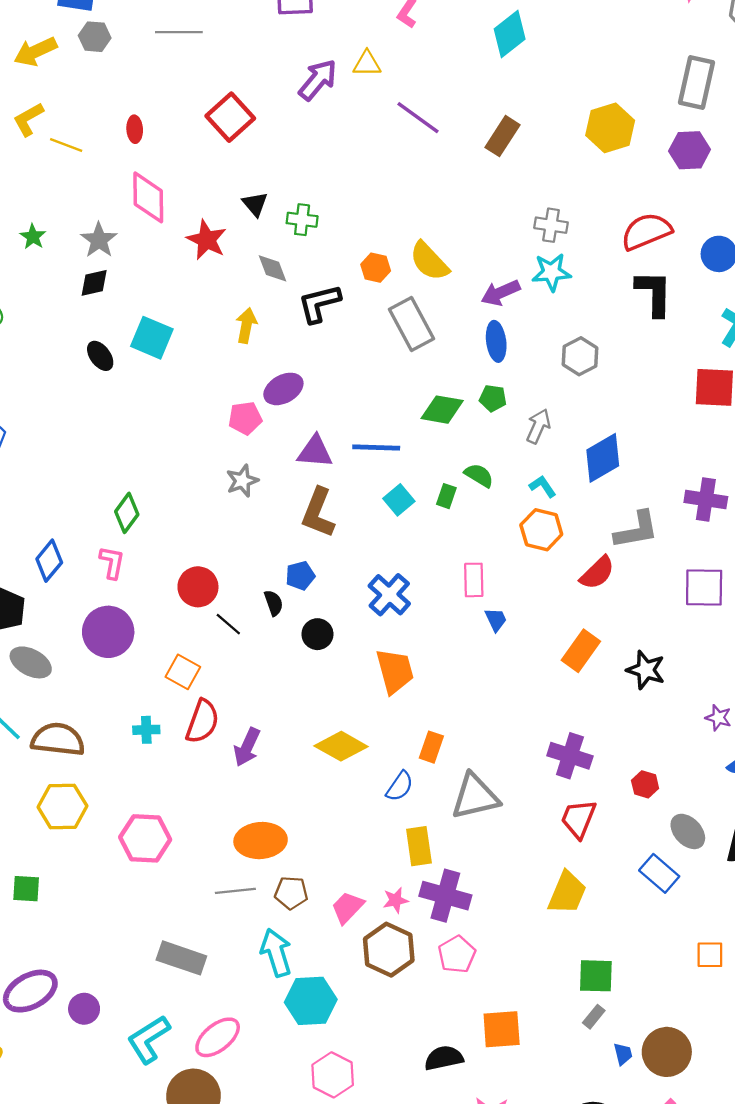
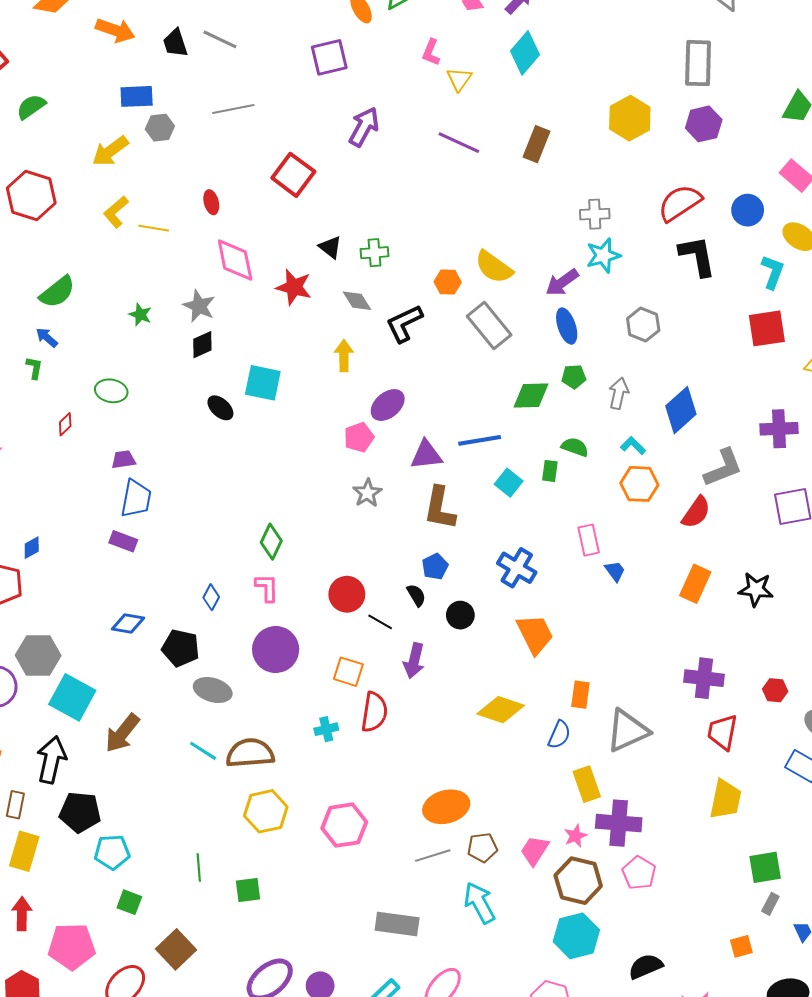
yellow triangle: (367, 64) -> (459, 79), moved, turned -44
blue diamond: (49, 561) -> (211, 597), size x0.7
purple arrow: (247, 747) -> (414, 661), moved
cyan hexagon: (311, 1001) -> (576, 936), moved
orange square: (502, 1029) -> (741, 946), moved, size x0.6

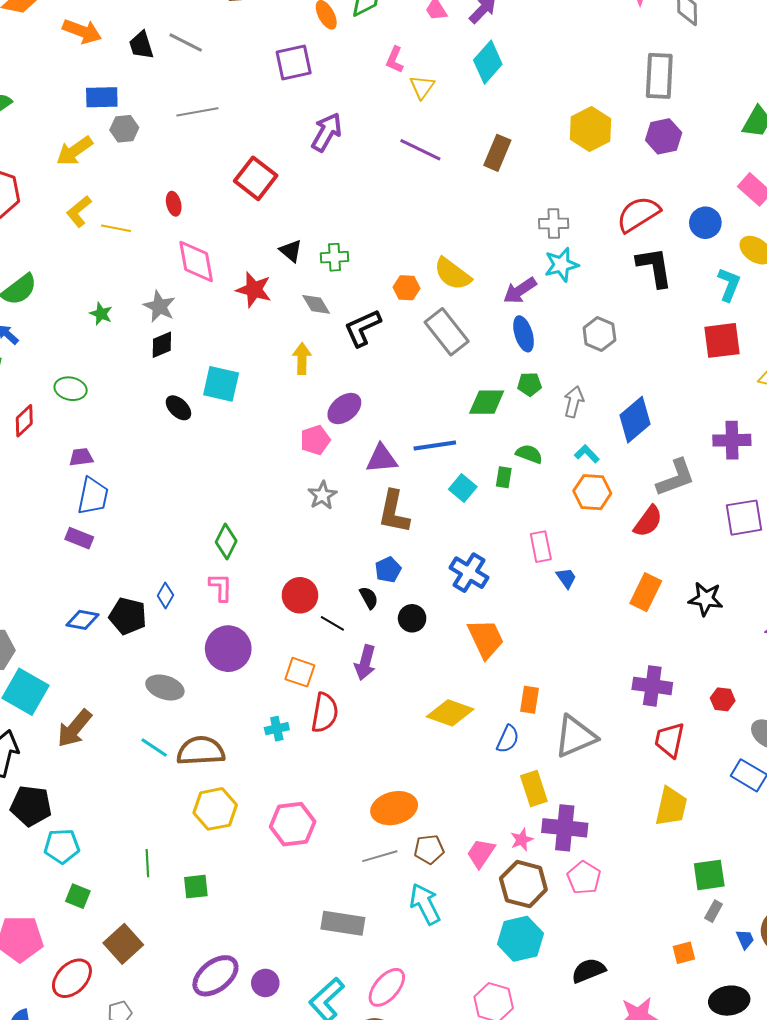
red diamond: (65, 424) -> (24, 421), size x1.4
black pentagon: (181, 648) -> (128, 616), moved

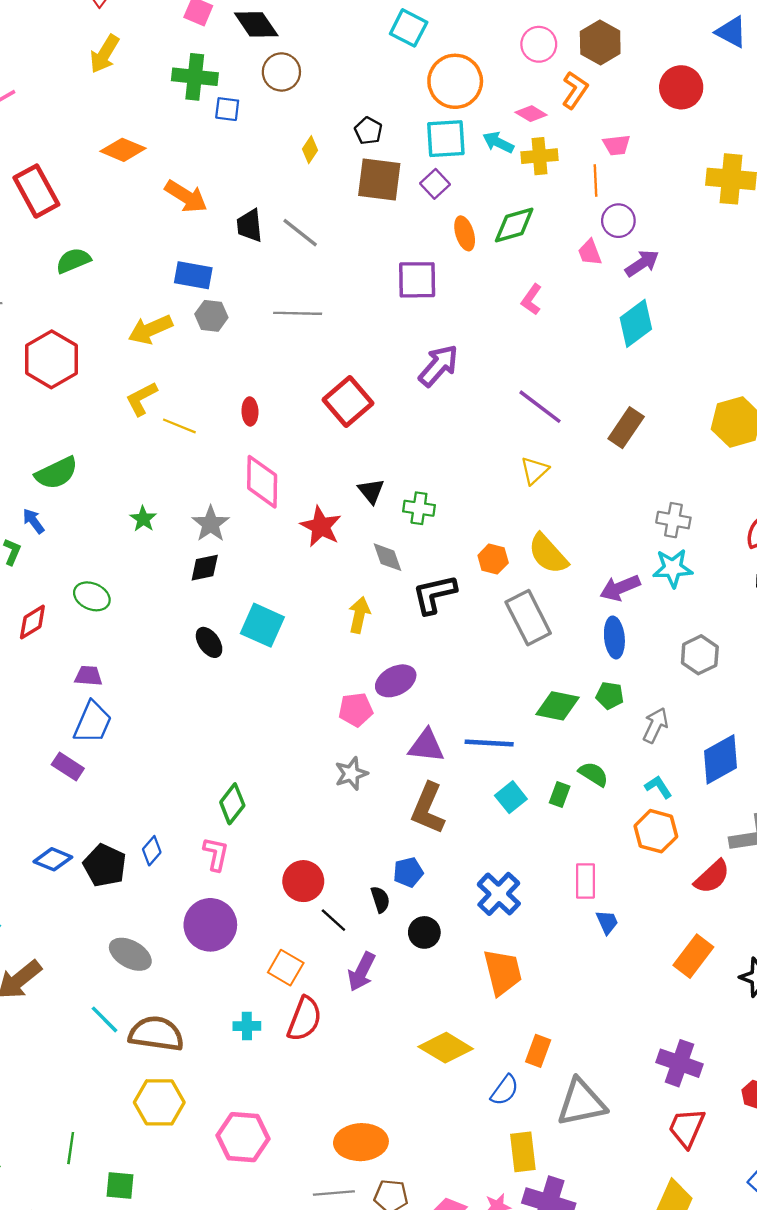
yellow triangle: (422, 87) -> (534, 470), moved

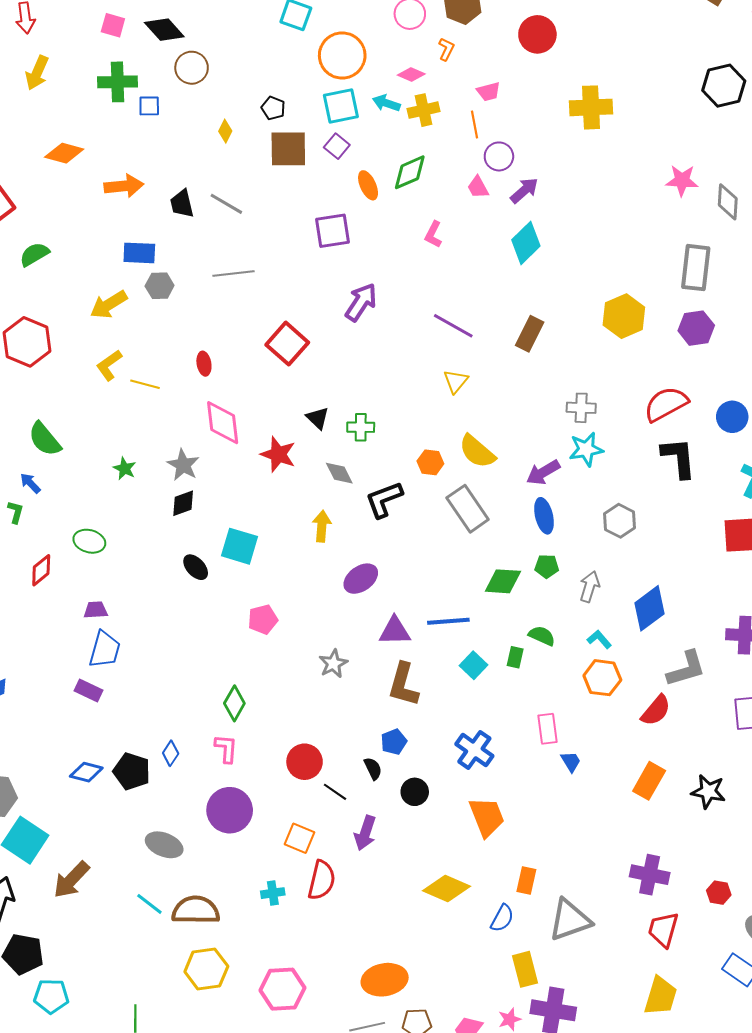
orange L-shape: (575, 90) -> (446, 49), size x0.7
orange arrow: (186, 196) -> (124, 186), turned -30
green semicircle: (57, 473) -> (45, 439), turned 84
pink pentagon: (356, 710) -> (263, 619), moved

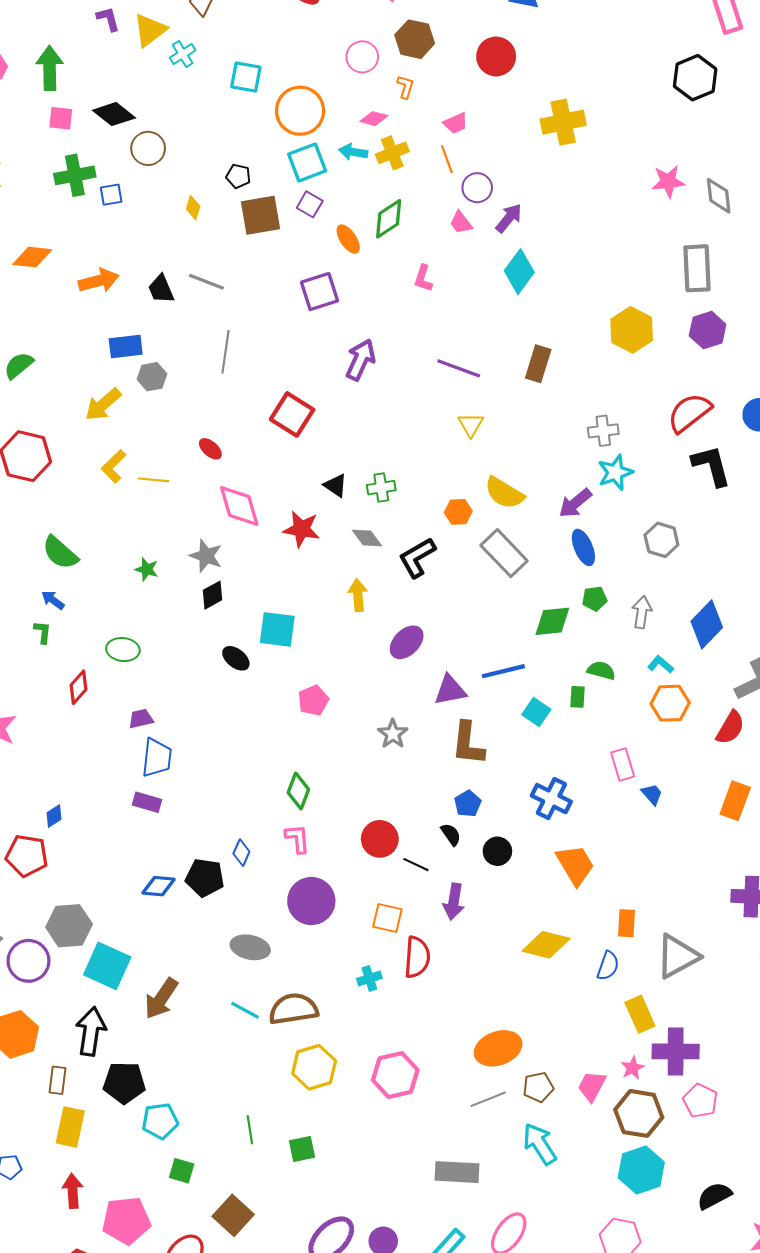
gray line: (234, 274) -> (226, 352), turned -66
red ellipse: (204, 364) -> (210, 449), turned -30

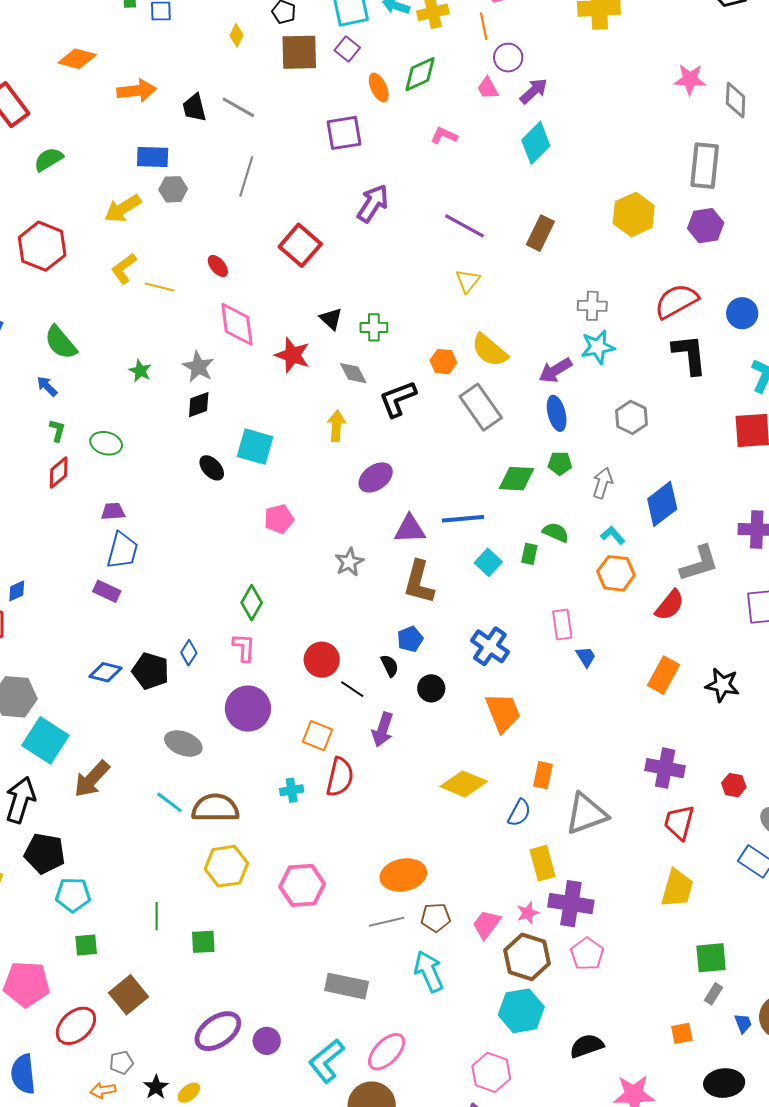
pink L-shape: (423, 278) -> (444, 136), turned 88
green L-shape: (43, 632) -> (57, 430), moved
green square: (182, 1171) -> (86, 945), turned -30

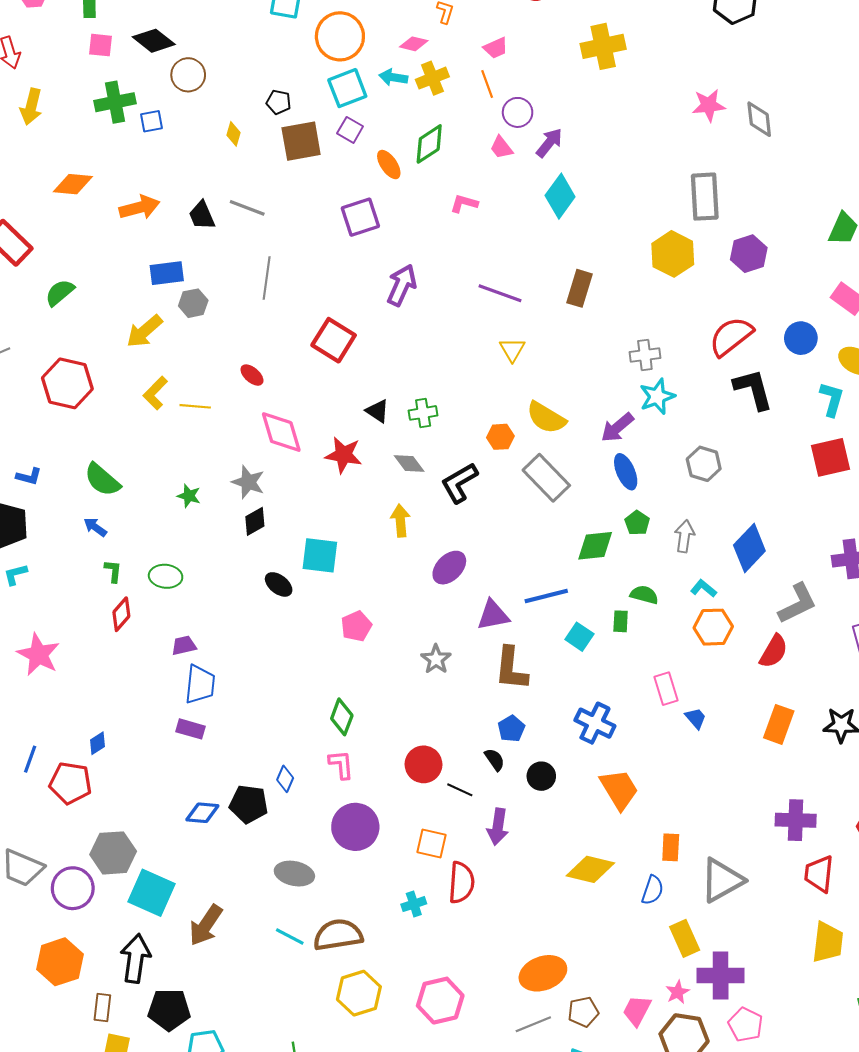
gray rectangle: (705, 166) -> (705, 197), moved
green pentagon: (560, 463) -> (637, 523), turned -30

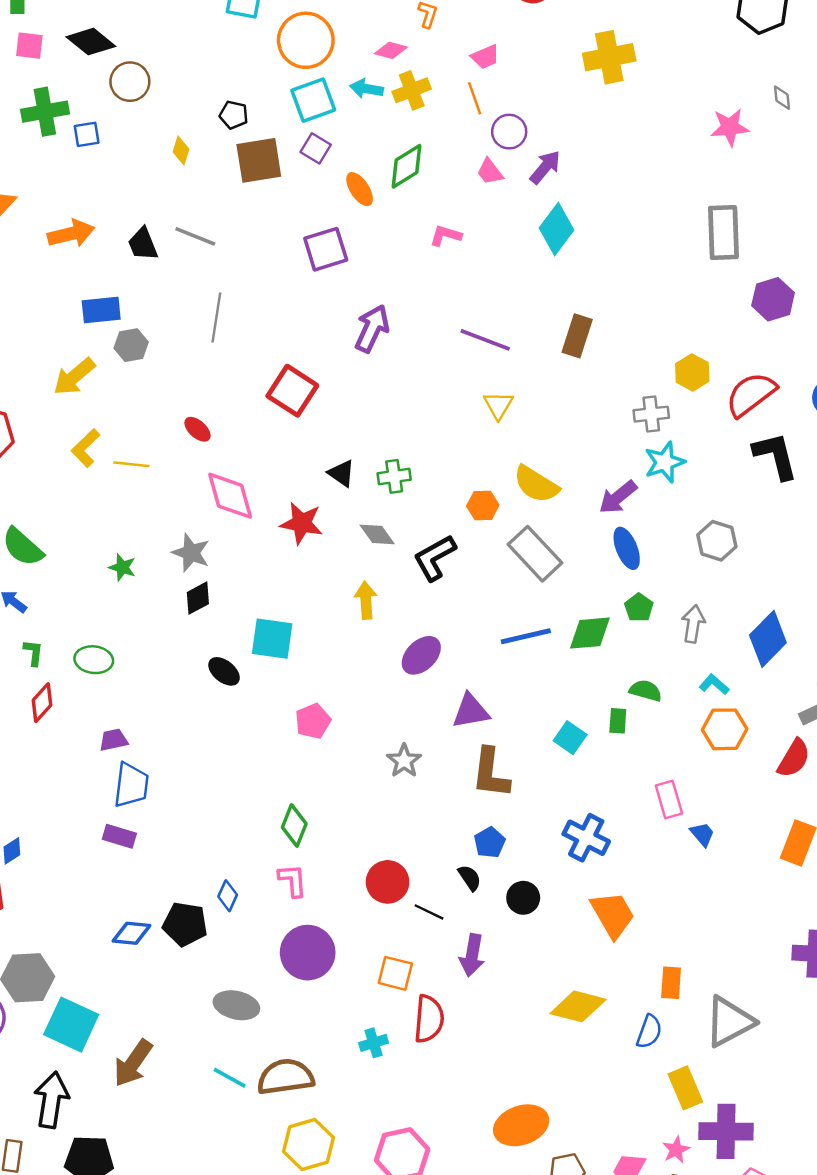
gray diamond: (759, 119) -> (782, 98), moved, size x0.6
yellow hexagon: (673, 254) -> (692, 372), moved, size x0.7
blue line: (546, 596) -> (526, 636), moved

